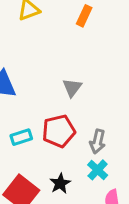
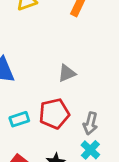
gray triangle: (72, 88) -> (67, 73), turned 30

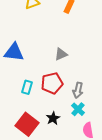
cyan rectangle: (19, 119) -> (27, 87), turned -56

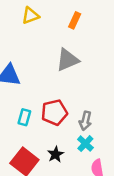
gray triangle: (61, 54) -> (67, 60), moved, size x1.5

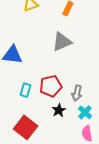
cyan cross: (85, 144) -> (85, 112), moved
black star: (56, 154) -> (59, 110), moved

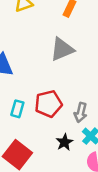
black star: (59, 110) -> (65, 142), moved

